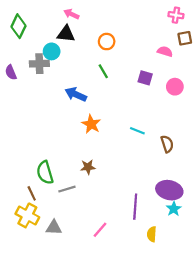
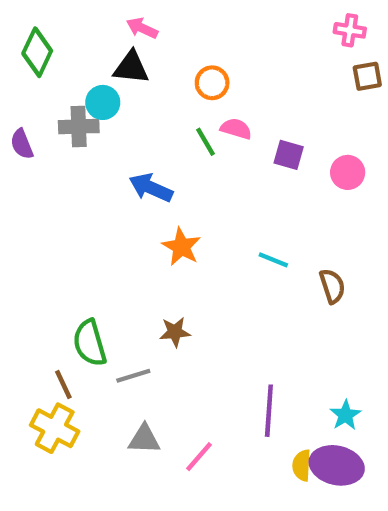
pink semicircle: (165, 51) -> (236, 129), moved
purple ellipse: (169, 190) -> (337, 465), moved
gray triangle: (54, 228) -> (144, 439), moved

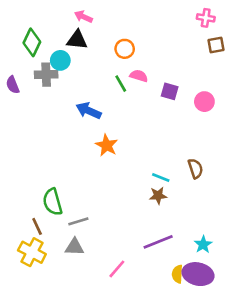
green diamond: (37, 52) -> (32, 42), moved
cyan line: (273, 260) -> (161, 178), moved
brown star: (175, 332) -> (158, 196), moved
purple line: (269, 411) -> (158, 242), turned 64
gray triangle: (144, 439) -> (74, 247), moved

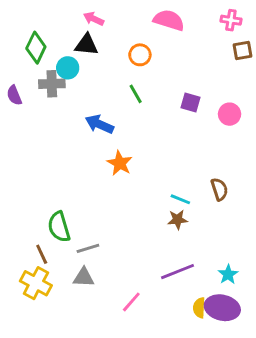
pink semicircle: (139, 76) -> (169, 20), moved, size x1.5

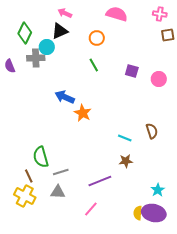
black triangle: (86, 45) -> (60, 31), turned -30
blue arrow: (99, 124) -> (65, 97), moved
brown star: (178, 220) -> (126, 161), moved
purple line: (178, 272) -> (100, 181), moved

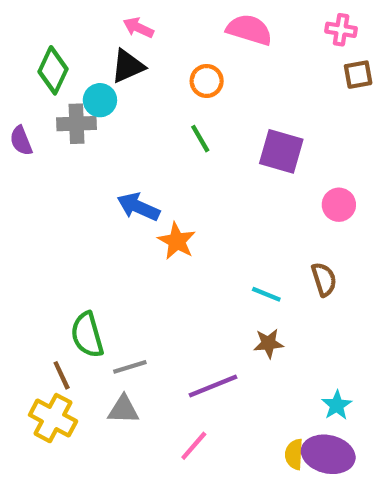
purple square: (132, 71) -> (281, 151), size x1.5
pink circle: (159, 79) -> (339, 205), moved

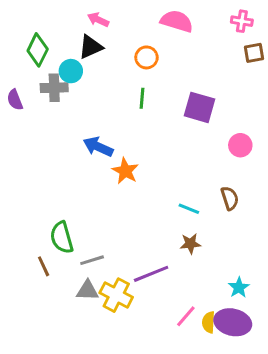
green line: (200, 139) -> (142, 98), turned 35
yellow cross: (53, 418) -> (116, 295), moved
pink line: (194, 446) -> (186, 316), moved

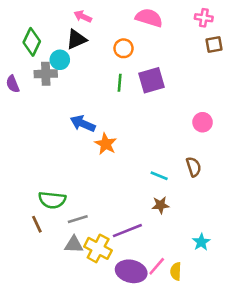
purple square: (199, 107) -> (152, 80), moved, turned -32
green semicircle: (62, 238) -> (52, 200), turned -68
purple ellipse: (233, 322) -> (131, 271), moved

